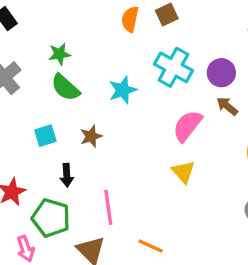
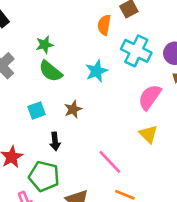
orange semicircle: (130, 19) -> (104, 25), moved
pink line: (108, 207) -> (110, 162), moved, turned -32

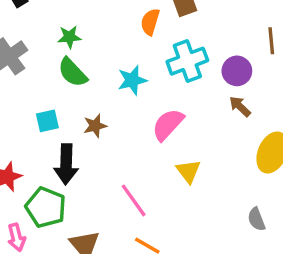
cyan cross: (136, 51) -> (187, 61), turned 36
pink semicircle: (150, 97) -> (168, 125), moved
black arrow: (55, 141) -> (66, 164), size x1.6

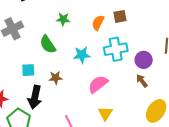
green star: (69, 37) -> (63, 19), moved

